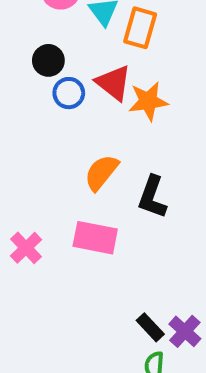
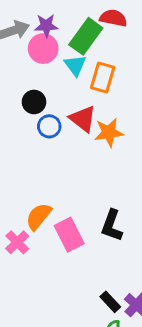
orange semicircle: (101, 172) -> (39, 216), moved
black L-shape: (152, 197) -> (112, 226), moved
pink rectangle: (95, 238) -> (69, 235), turned 52

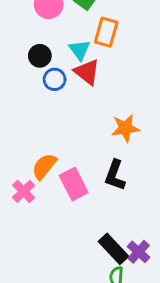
cyan triangle: (75, 65) -> (80, 50), moved
orange star: (109, 132) -> (125, 128), moved
black rectangle: (110, 302) -> (114, 249), size x1.5

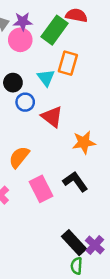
red triangle: (87, 72) -> (52, 117), moved
orange semicircle: (44, 166) -> (19, 157), moved
black L-shape: (115, 175) -> (75, 182), turned 125

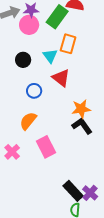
blue circle: (25, 102) -> (34, 91), moved
red triangle: (52, 117) -> (61, 78), moved
black L-shape: (75, 182) -> (82, 126), moved

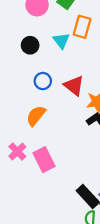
red triangle: (61, 78) -> (74, 86), moved
pink rectangle: (46, 147) -> (44, 160), moved

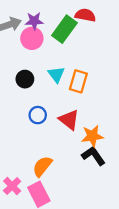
orange rectangle: (82, 27) -> (78, 81), moved
orange semicircle: (36, 116) -> (42, 166), moved

